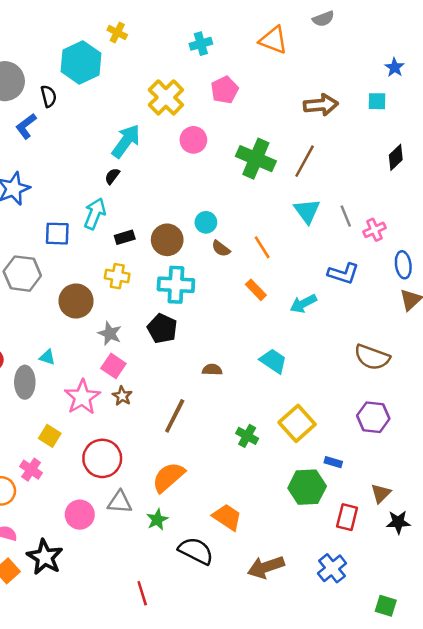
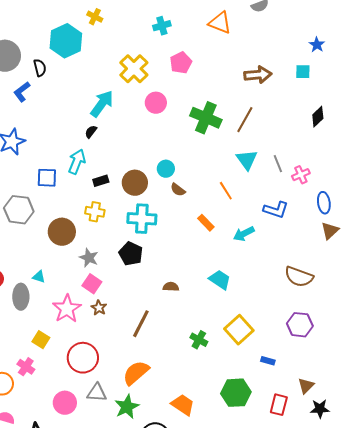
orange line: (262, 247) -> (226, 191), moved
green hexagon: (307, 487) -> (236, 393), moved
green star: (157, 520) -> (127, 407), size x1.4

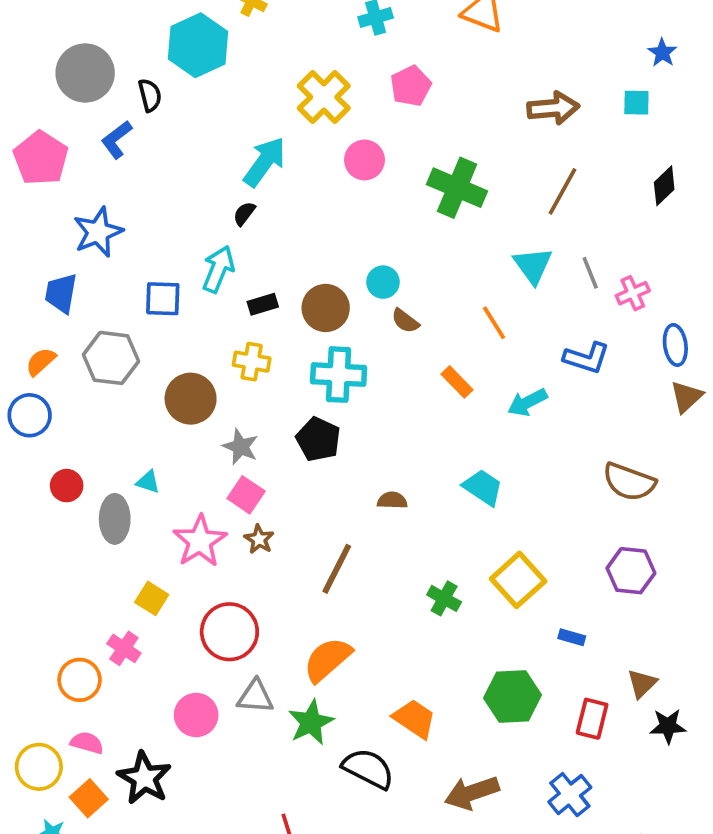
brown line: (245, 120) -> (562, 191), moved

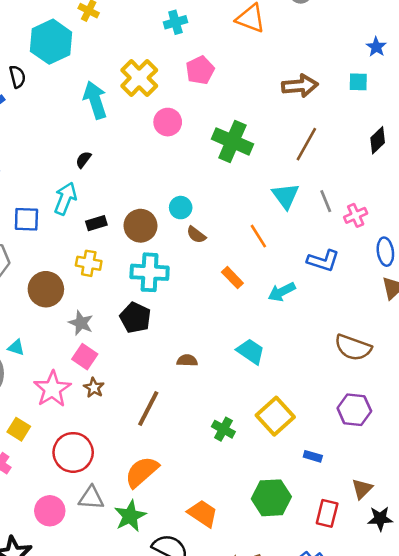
cyan arrow: (265, 162) -> (95, 100), moved, turned -54

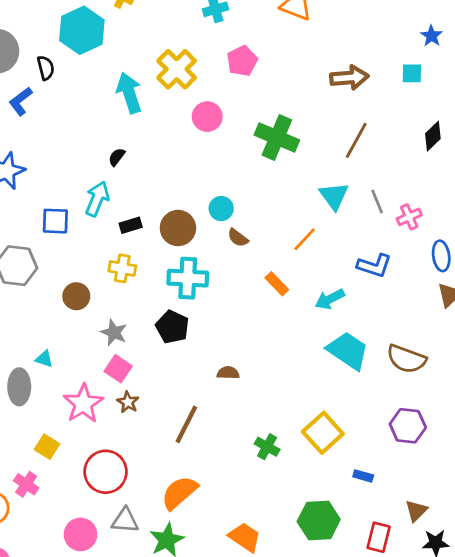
orange line: (258, 236) -> (305, 239), turned 75
brown circle: (46, 289) -> (76, 296), size x0.7
cyan trapezoid: (251, 351) -> (348, 351), moved, size x1.4

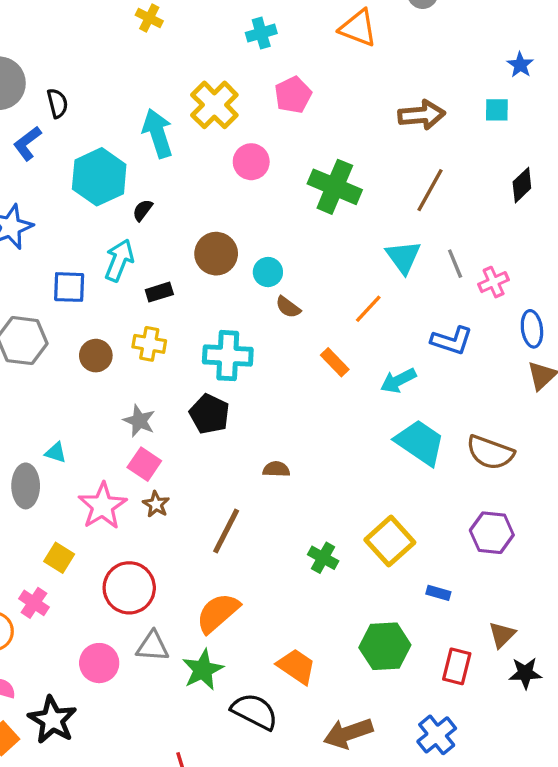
cyan hexagon: (82, 30) -> (99, 177), moved
brown circle: (178, 228) -> (216, 254), moved
brown circle: (76, 296) -> (96, 356), moved

